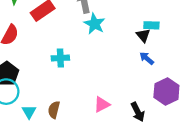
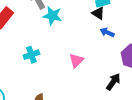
pink triangle: (102, 104) -> (76, 60), moved
black arrow: (138, 112) -> (113, 82), turned -102

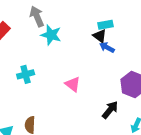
blue arrow: (107, 32) -> (107, 47), moved
pink triangle: (76, 60) -> (73, 84), turned -42

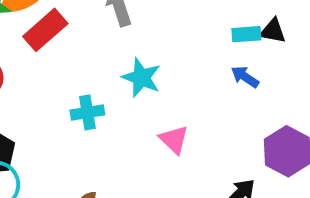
cyan star: (51, 35) -> (141, 78), moved
black triangle: (100, 36) -> (273, 31), moved, turned -32

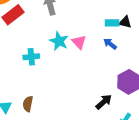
pink triangle: (174, 140) -> (79, 42), moved

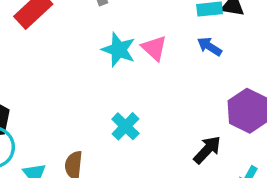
cyan cross: (31, 57) -> (125, 126), moved, turned -35

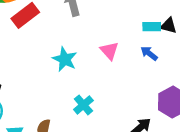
cyan star: (119, 50) -> (65, 59), moved

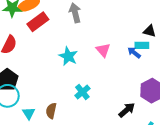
cyan rectangle: (152, 27) -> (142, 45), moved

